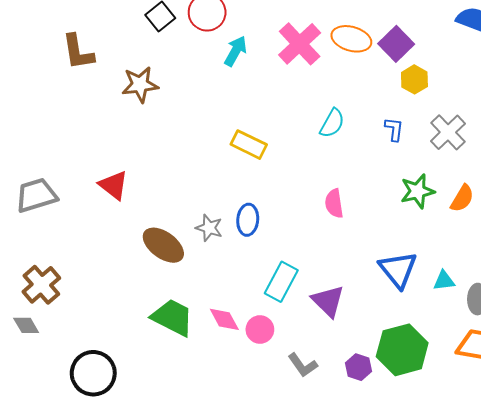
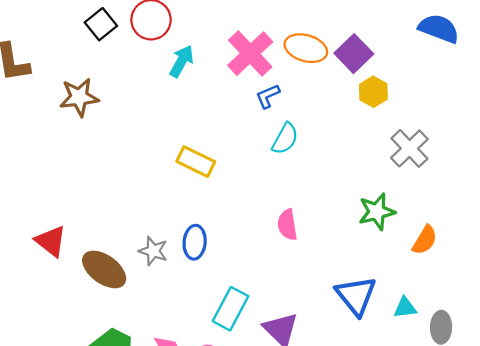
blue L-shape: (394, 129) -> (268, 96), moved, turned -120
red triangle: (114, 185) -> (51, 241), moved
orange semicircle: (462, 198) -> (425, 240), moved

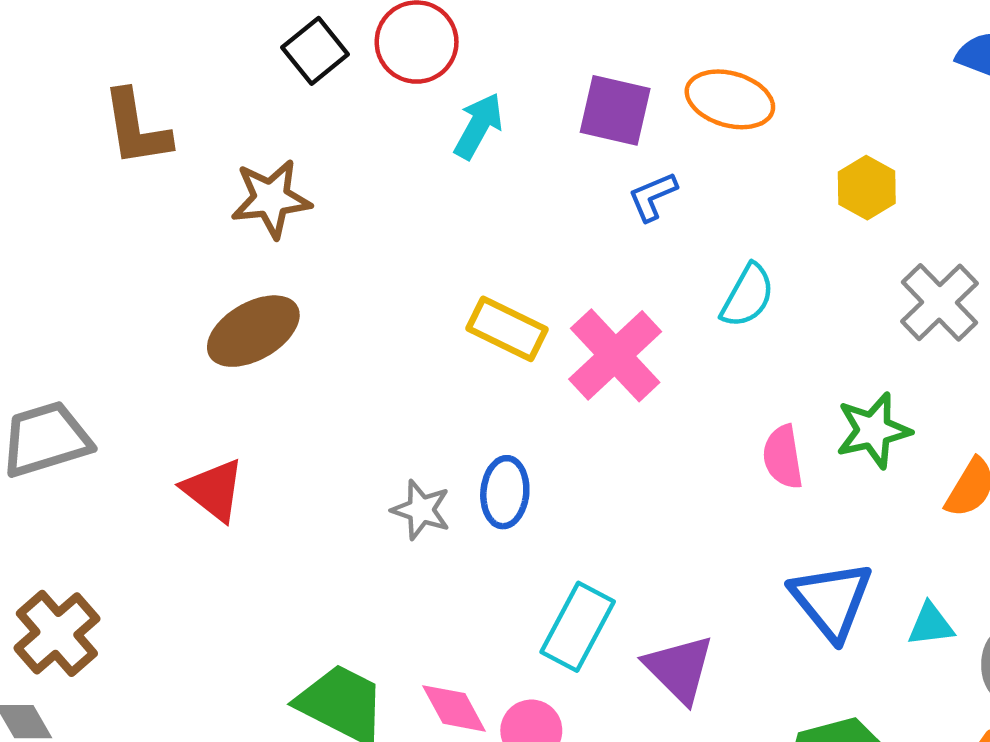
pink cross: (250, 54) -> (615, 355), moved
purple square: (354, 54) -> (615, 110), moved, turned -33
cyan semicircle: (285, 139) -> (748, 296), moved
pink semicircle: (287, 225) -> (783, 457), moved
brown ellipse: (104, 269) -> (253, 331), moved, turned -66

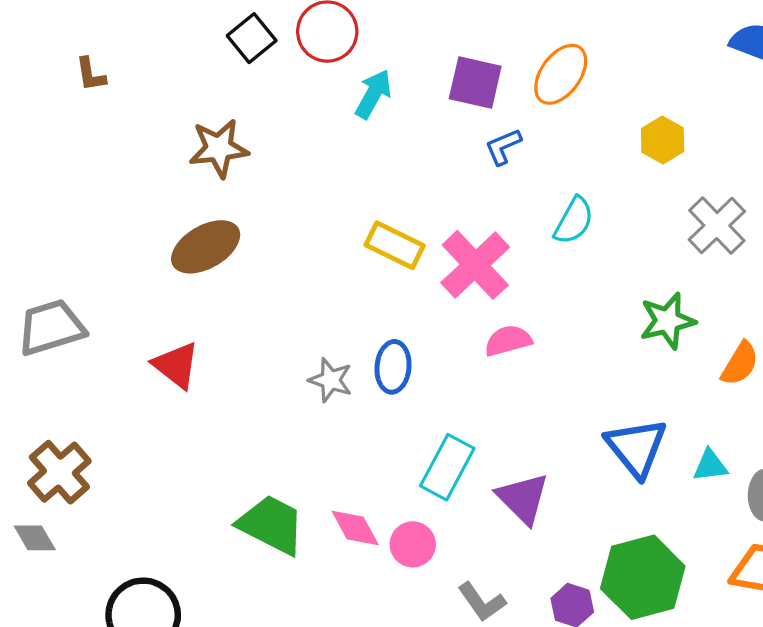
orange ellipse: (730, 99) -> (561, 74), turned -70
brown L-shape: (136, 128) -> (91, 74), moved, size x0.6
pink semicircle: (783, 457) -> (508, 341), moved, turned 84

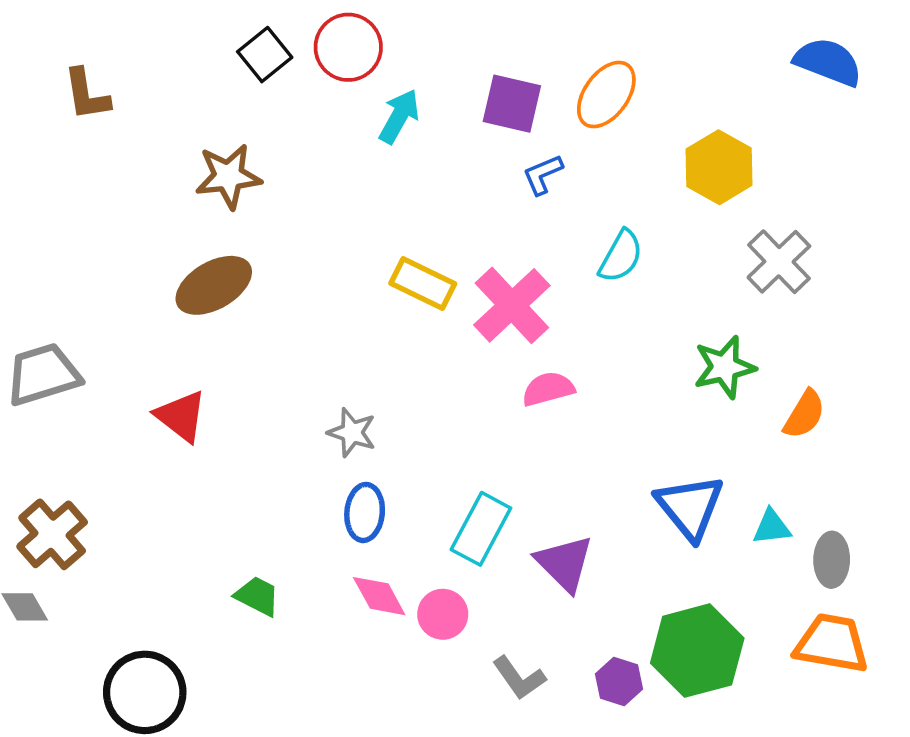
brown L-shape: (91, 74) -> (87, 95), size x1.4
yellow hexagon: (663, 140) -> (719, 167), size x1.4
blue ellipse: (393, 367) -> (365, 512), moved
green trapezoid: (271, 525) -> (257, 596), moved, size x0.6

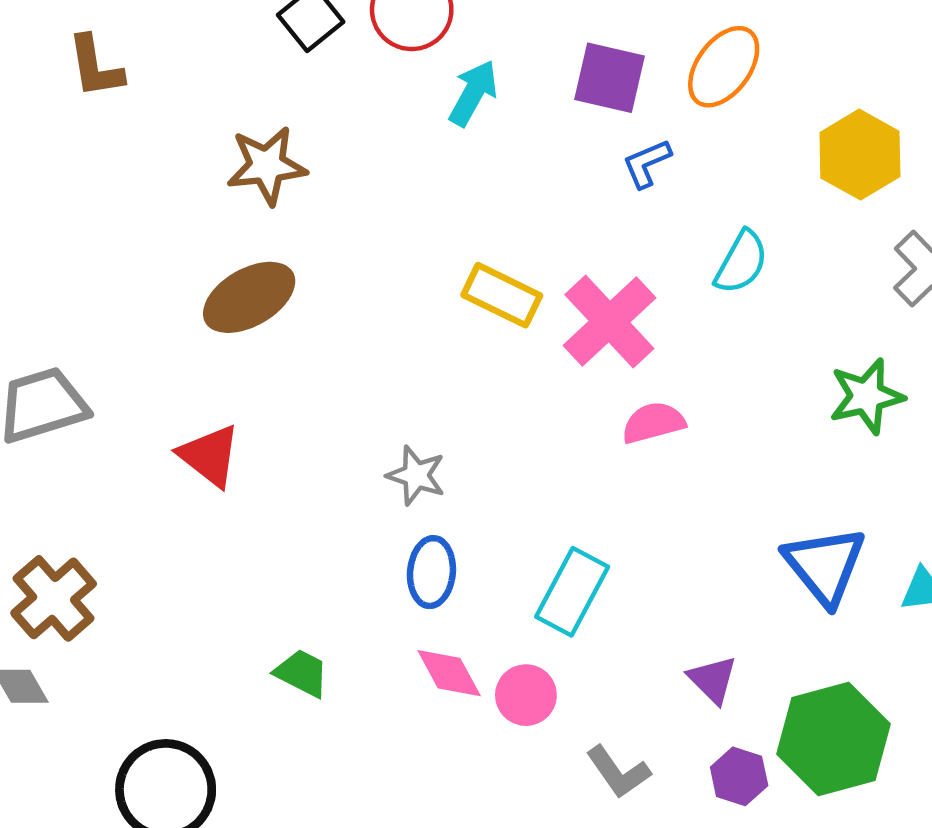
purple triangle: (565, 563) -> (713, 680), moved, size x0.7

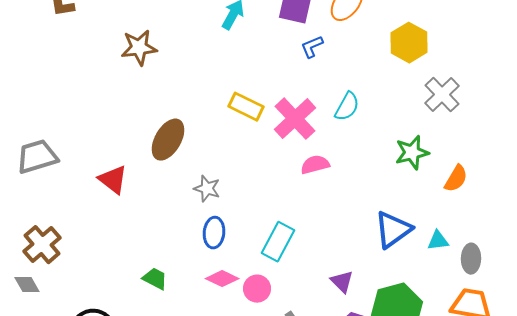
cyan semicircle: (741, 262) -> (347, 107), moved
brown ellipse: (249, 297) -> (168, 140), moved, turned -30
blue triangle: (825, 565) -> (393, 230), turned 33
pink diamond: (449, 673) -> (222, 279), turned -36

